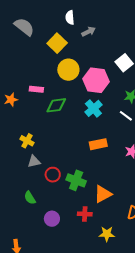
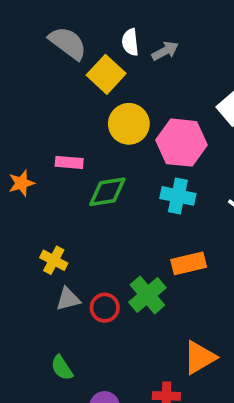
white semicircle: (70, 17) -> (130, 42), moved
gray semicircle: (24, 27) -> (68, 43), moved
cyan cross: (93, 108) -> (178, 196), turned -36
red circle: (53, 175) -> (105, 308), moved
green cross: (76, 180) -> (147, 295), moved, turned 30

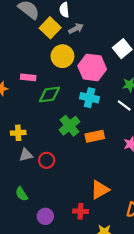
gray arrow: (165, 51) -> (76, 29), moved
yellow cross: (54, 260) -> (18, 133), turned -32
green cross: (147, 295) -> (69, 126), moved

